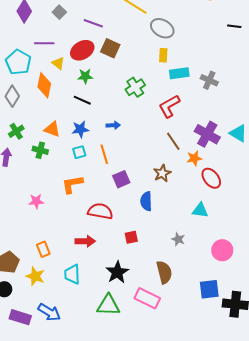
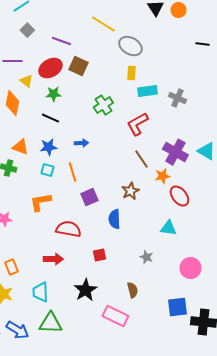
cyan square: (79, 152) -> (47, 170), turned 32
brown semicircle: (164, 272) -> (132, 290), size x0.7
green triangle: (108, 305) -> (50, 323), moved

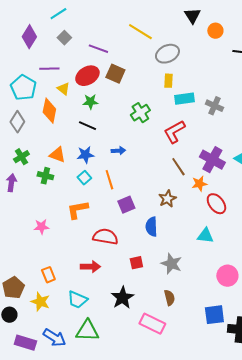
orange circle: (178, 10) -> (215, 31), moved
gray ellipse: (130, 46) -> (167, 54), turned -55
cyan square: (47, 170) -> (84, 178), turned 32
gray star: (146, 257) -> (171, 264), moved, size x1.5
cyan trapezoid: (40, 292) -> (77, 300), turned -65

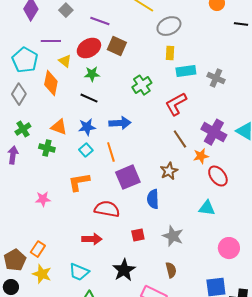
blue arrow: (118, 151) -> (120, 123), size x1.5
purple square: (126, 205) -> (128, 177), size x1.4
orange rectangle: (48, 275) -> (38, 249), moved, turned 56

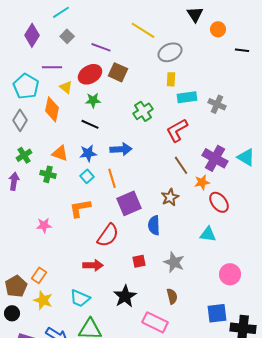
red semicircle: (107, 209) -> (108, 235), turned 115

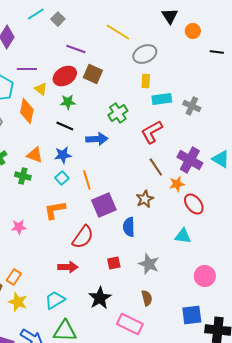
gray square: (67, 36) -> (58, 19), moved
blue arrow: (121, 149) -> (97, 139), moved
cyan trapezoid: (80, 298) -> (55, 300), turned 125

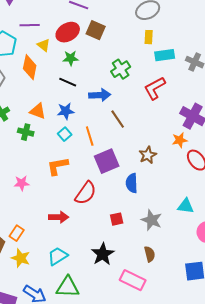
brown line: (156, 167) -> (118, 119), moved
cyan triangle: (183, 236) -> (186, 206), moved
red arrow: (68, 267) -> (59, 217), moved

